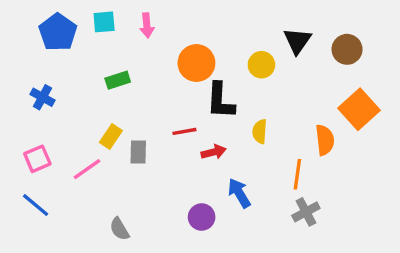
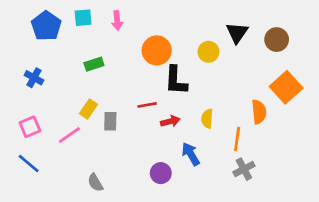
yellow semicircle: (260, 131) -> (207, 119), moved

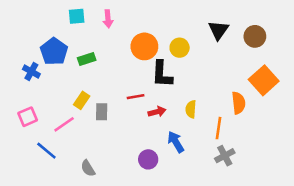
blue pentagon: (46, 26) -> (54, 51), moved
yellow circle: (208, 52) -> (180, 48), moved
blue line: (29, 164) -> (46, 151), moved

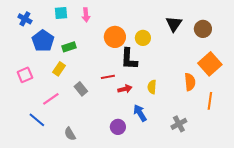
blue cross: (31, 72) -> (25, 19), moved
yellow rectangle: (82, 100) -> (59, 69), moved
gray rectangle: (102, 112) -> (81, 89), turned -40
pink square: (28, 117) -> (25, 75), moved
orange line: (218, 128) -> (210, 101), moved

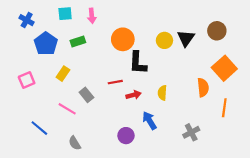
black triangle: (174, 24) -> (186, 38), moved
yellow circle: (143, 38) -> (164, 40), moved
green rectangle: (69, 47) -> (78, 41), moved
pink line: (51, 99) -> (67, 109), moved, turned 66

